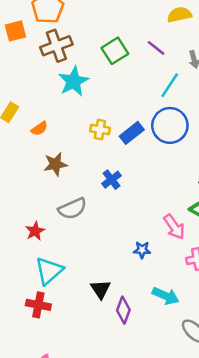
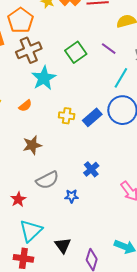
orange semicircle: (39, 129) -> (25, 106), moved
blue cross: (111, 180) -> (91, 169), moved
blue star: (142, 250) -> (71, 196), moved
black triangle: (101, 289) -> (63, 245), moved

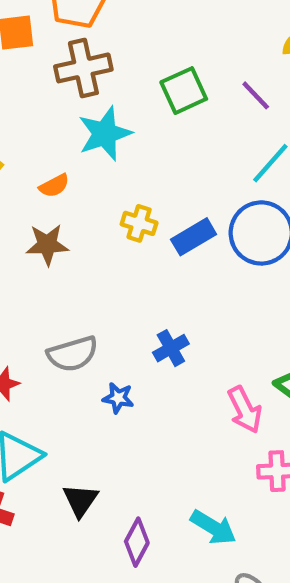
brown star: (32, 145) -> (47, 245), moved

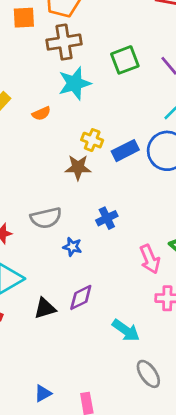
brown star: (47, 245) -> (78, 167), moved
black triangle: (80, 500) -> (45, 308), turned 35
purple diamond: (137, 542) -> (81, 297), moved, turned 32

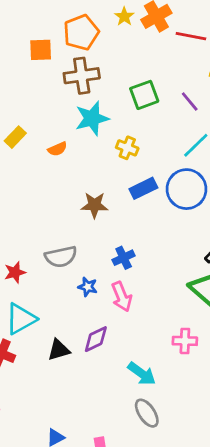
yellow cross: (92, 140) -> (127, 148), moved
pink arrow: (150, 259) -> (122, 297), moved
gray ellipse: (148, 374) -> (147, 413), moved

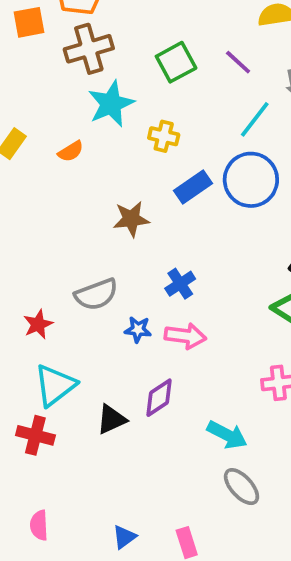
pink arrow: (122, 297) -> (185, 336), turned -52

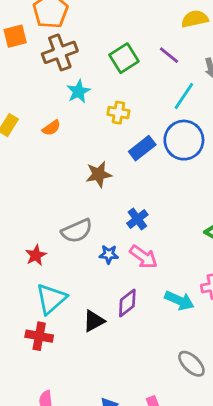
cyan star: (111, 104) -> (79, 91), size x0.7
pink arrow: (185, 336) -> (144, 257), turned 32
cyan arrow: (227, 435) -> (179, 301), moved

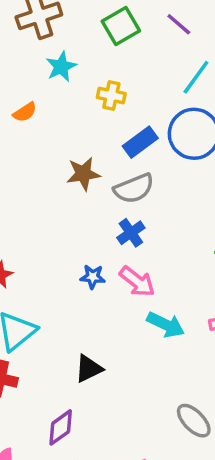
gray semicircle: (77, 231) -> (134, 188), moved
cyan arrow: (179, 301) -> (166, 325), moved
purple diamond: (127, 303) -> (61, 427), moved
black triangle: (94, 321) -> (89, 369), moved

